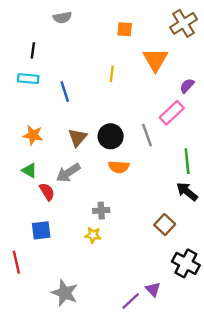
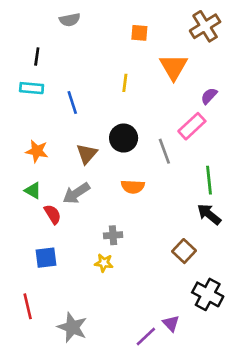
black circle: (111, 136) -> (124, 138), moved
red line: (16, 262) -> (28, 306), moved

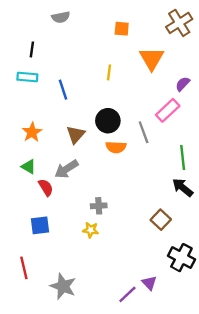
orange star: (37, 151) -> (32, 132), turned 30
orange semicircle: (133, 187) -> (116, 147), moved

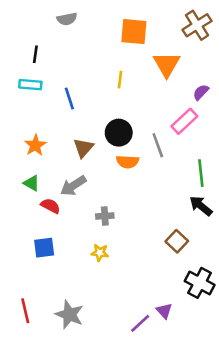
orange square: (122, 29) -> (134, 32), size x1.6
red semicircle: (46, 187) -> (50, 206), turned -30
gray cross: (99, 206) -> (105, 216), moved
red line: (24, 268) -> (25, 311), moved

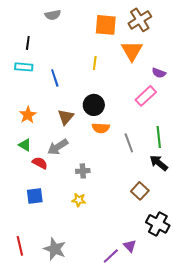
brown cross: (197, 25) -> (140, 20), moved
purple semicircle: (201, 92) -> (159, 73), turned -112
gray line: (158, 145) -> (129, 143), moved

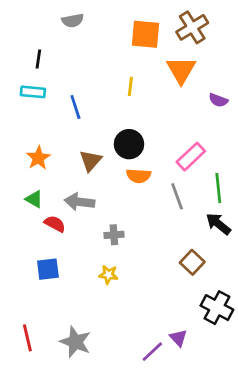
pink rectangle: (146, 96) -> (191, 157), moved
gray arrow: (58, 147) -> (80, 202), turned 40

